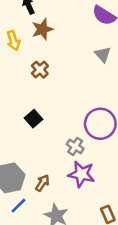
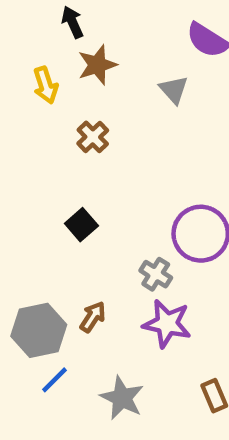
gray triangle: (103, 54) -> (174, 90), moved
brown arrow: (42, 183) -> (93, 317), moved

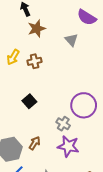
yellow arrow: (45, 85) -> (13, 57), moved, turned 49
brown cross: (93, 137) -> (35, 61), turned 32

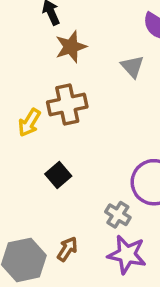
yellow arrow: (13, 57) -> (29, 123), moved
brown cross: (35, 61) -> (67, 105), size x1.5

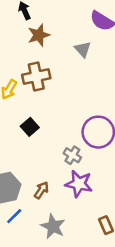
brown arrow: (67, 249) -> (41, 190), moved

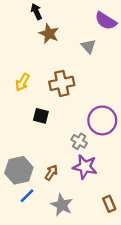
brown star: (39, 35) -> (49, 34), turned -30
brown cross: (36, 76) -> (62, 83), moved
black square: (30, 127) -> (41, 116), turned -35

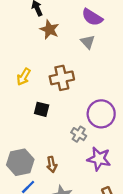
purple semicircle: (106, 21) -> (92, 17), moved
purple star: (85, 167) -> (99, 159), moved
brown arrow: (51, 173) -> (52, 164), turned 136

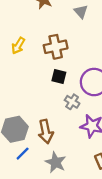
black square: (42, 109) -> (59, 77), moved
brown arrow: (52, 164) -> (46, 132), size x1.5

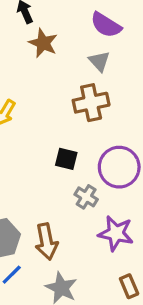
brown cross: (56, 47) -> (91, 103), moved

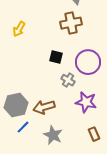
brown arrow: (46, 242) -> (44, 107), turned 85

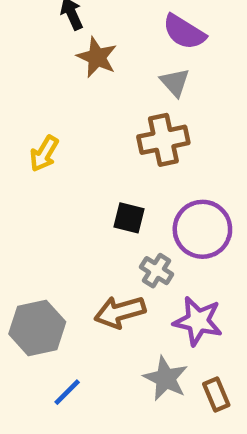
brown arrow: (44, 107) -> (120, 312), moved
blue line: (23, 127) -> (67, 392), moved
gray star: (53, 135) -> (166, 378), moved

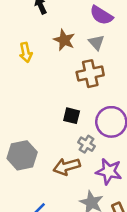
brown star: (97, 57) -> (64, 40), moved
yellow arrow: (44, 154) -> (26, 52), moved, turned -42
gray hexagon: (37, 328) -> (22, 155), moved

